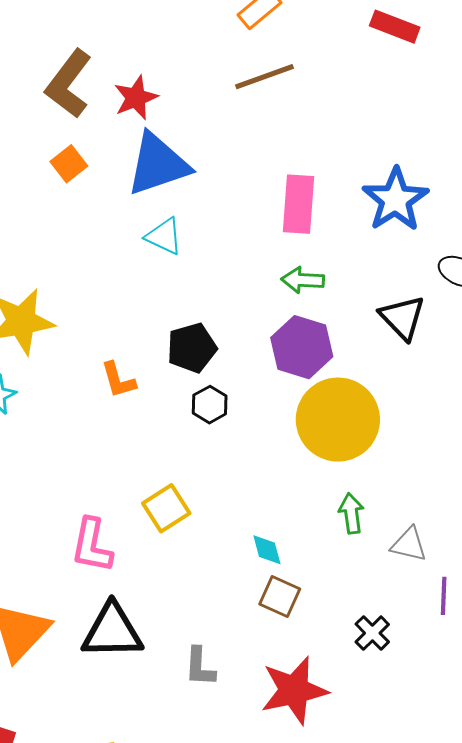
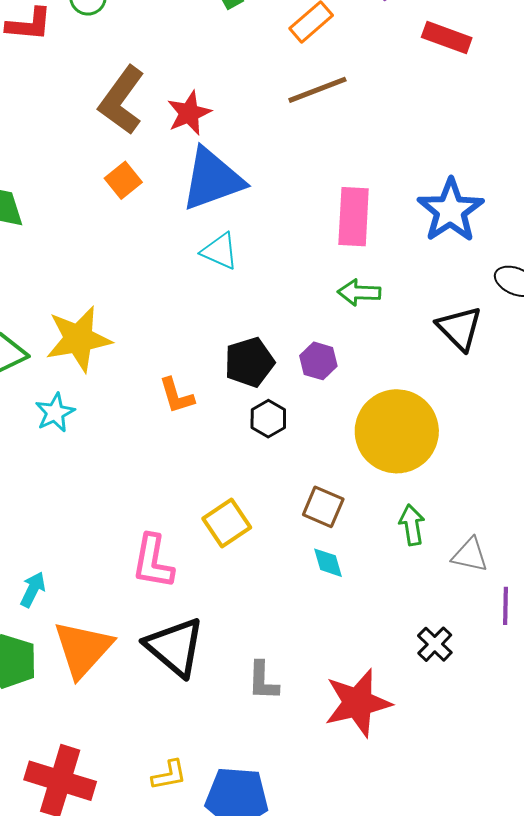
purple hexagon: (302, 347) -> (318, 361), moved, size x0.6
brown square: (280, 596) -> (323, 507), moved
black triangle: (112, 631) -> (175, 647), turned 42

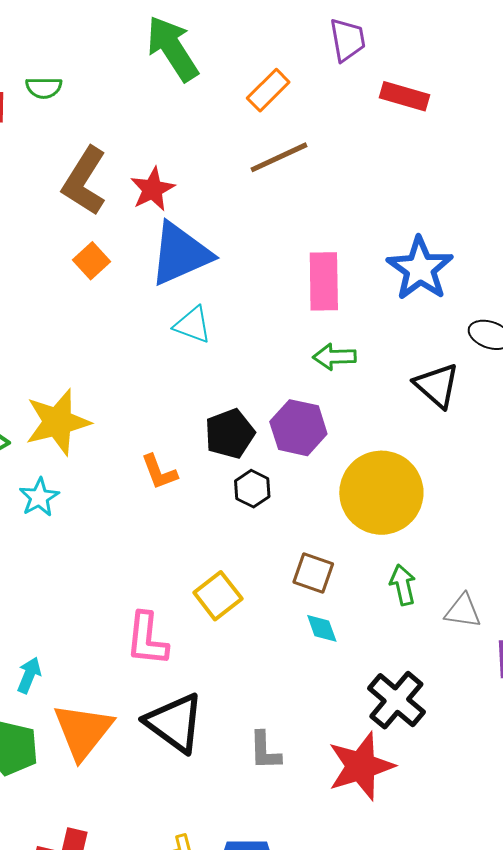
purple hexagon: (318, 361) -> (298, 428), size x1.5
black cross: (435, 644) -> (396, 700), moved, size x1.6

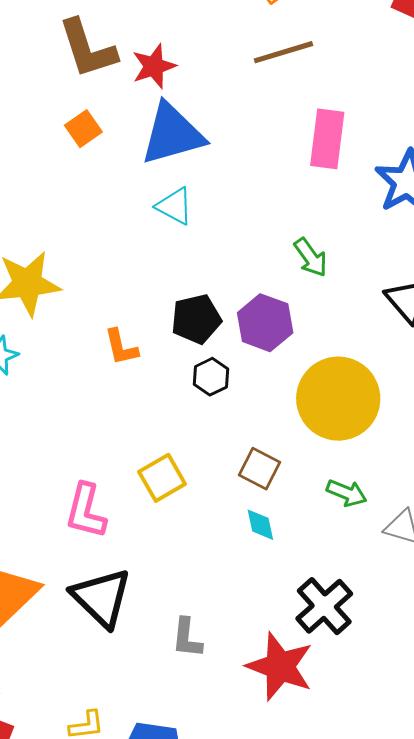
brown L-shape: (84, 181) -> (87, 49), turned -58
pink rectangle: (324, 281) -> (327, 139), moved
green arrow: (334, 357) -> (311, 257), turned -132
green arrow: (403, 585) -> (347, 493), turned 117
red star: (361, 766) -> (280, 667), turned 30

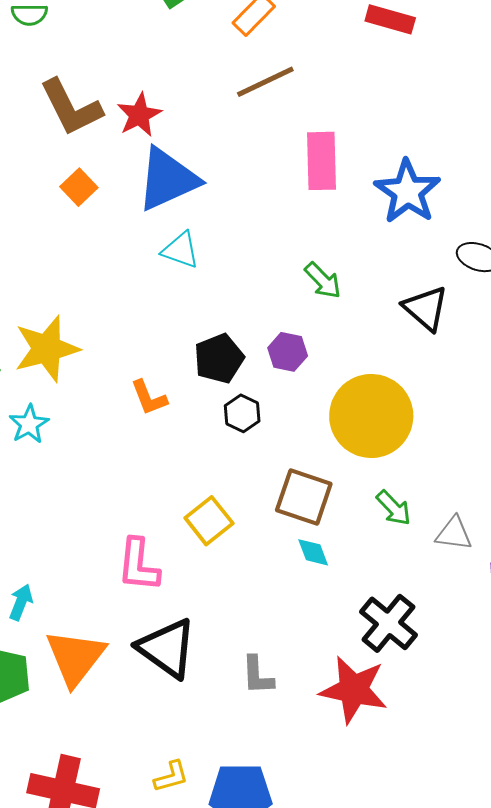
purple hexagon: (265, 323) -> (288, 352), size x0.7
brown square: (259, 469) -> (304, 497), size x1.4
green arrow: (347, 493) -> (394, 508), turned 33

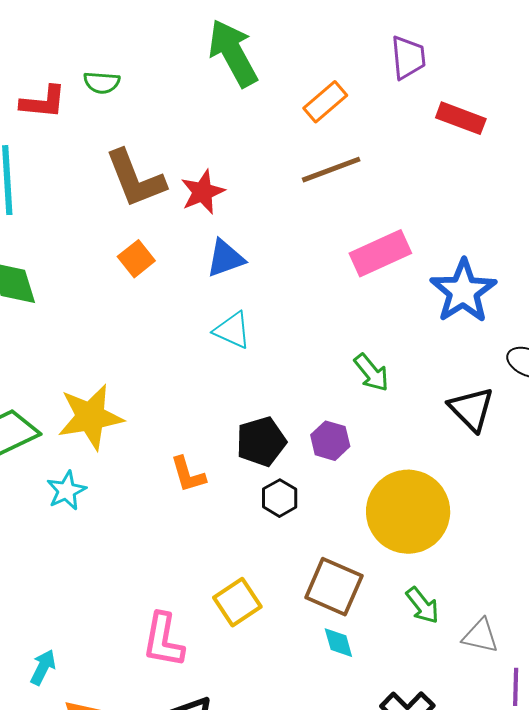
pink rectangle: (322, 161) -> (380, 253), turned 62
blue triangle: (168, 179) -> (225, 258), size x0.6

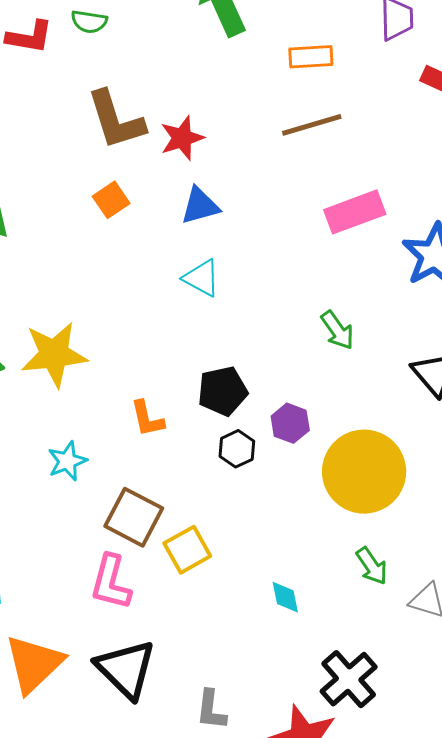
orange rectangle: (325, 102) -> (311, 57), turned 33
purple hexagon: (330, 441) -> (290, 423), moved
cyan star: (66, 491) -> (67, 461), moved
brown square: (334, 587) -> (134, 517), moved

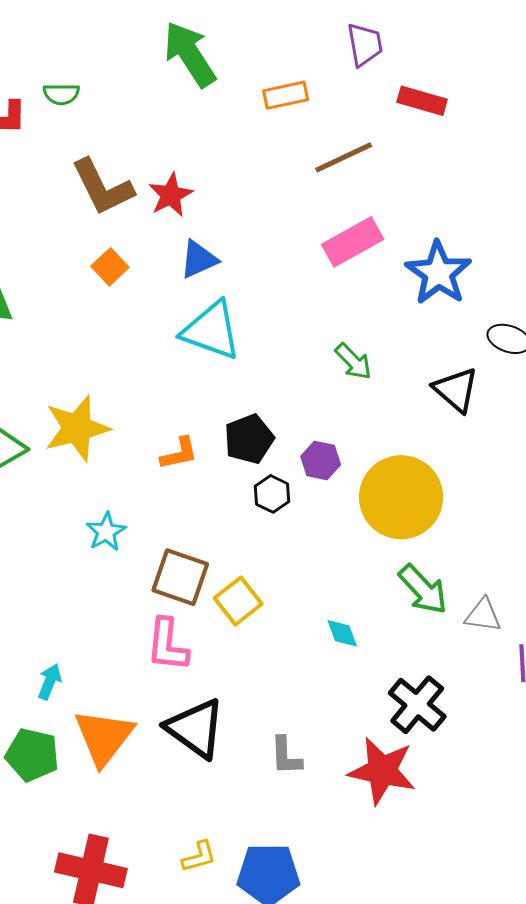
brown line: (312, 125) -> (344, 157), moved
cyan triangle: (202, 278) -> (211, 330), size x1.6
orange L-shape: (147, 419) -> (179, 454), moved, turned -81
green arrow: (372, 566) -> (423, 589), size x1.4

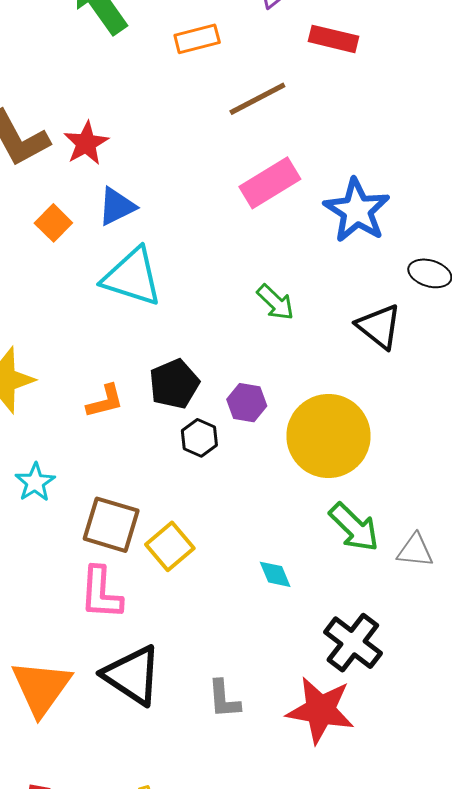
orange square: (110, 267) -> (53, 223), moved

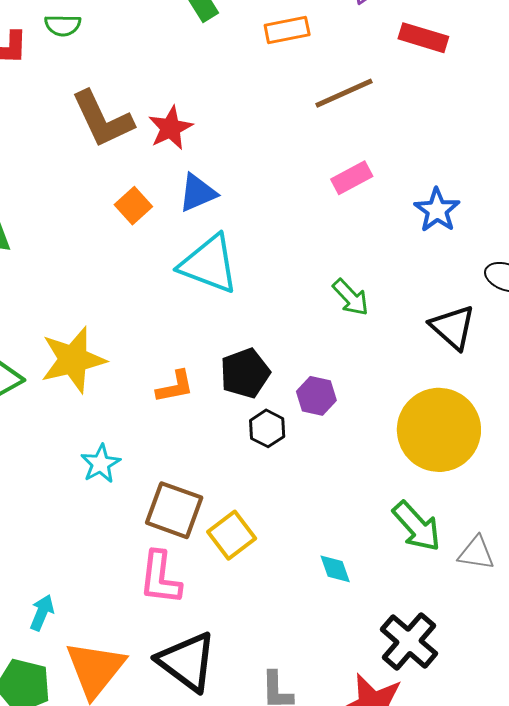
pink rectangle: (270, 183) -> (352, 178), size x0.7
blue star: (357, 210) -> (437, 210), size x0.7
yellow circle: (328, 436) -> (439, 430), moved

